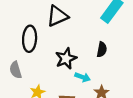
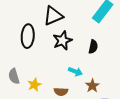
black star: (66, 59) -> (63, 41), moved
gray semicircle: (16, 70) -> (14, 76), moved

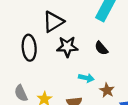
black star: (63, 41) -> (67, 47), turned 30
black semicircle: (93, 47) -> (101, 48), turned 136

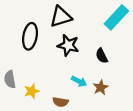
brown star: (107, 90) -> (101, 87), moved

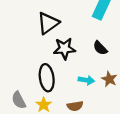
black ellipse: (30, 36) -> (47, 78), moved

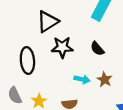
black ellipse: (47, 78) -> (27, 60), moved

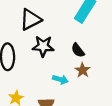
brown star: (105, 80) -> (83, 70), moved

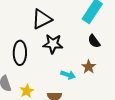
black semicircle: (78, 50) -> (94, 41), moved

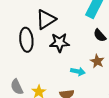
black ellipse: (20, 53) -> (26, 40), moved

